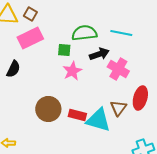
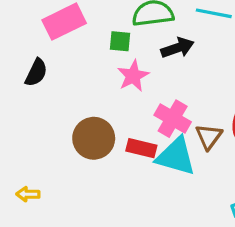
pink cross: (118, 69) -> (173, 119), moved

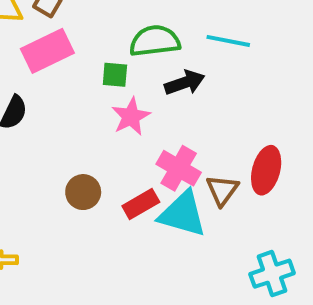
brown circle: (94, 138) -> (83, 192), size x0.7
red rectangle: (141, 148) -> (141, 204), turned -44

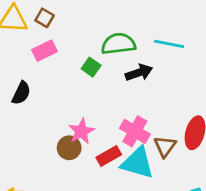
pink rectangle: (47, 51) -> (45, 51), size x0.7
green square: (115, 75) -> (91, 67), turned 30
pink star: (131, 117) -> (81, 131), moved

